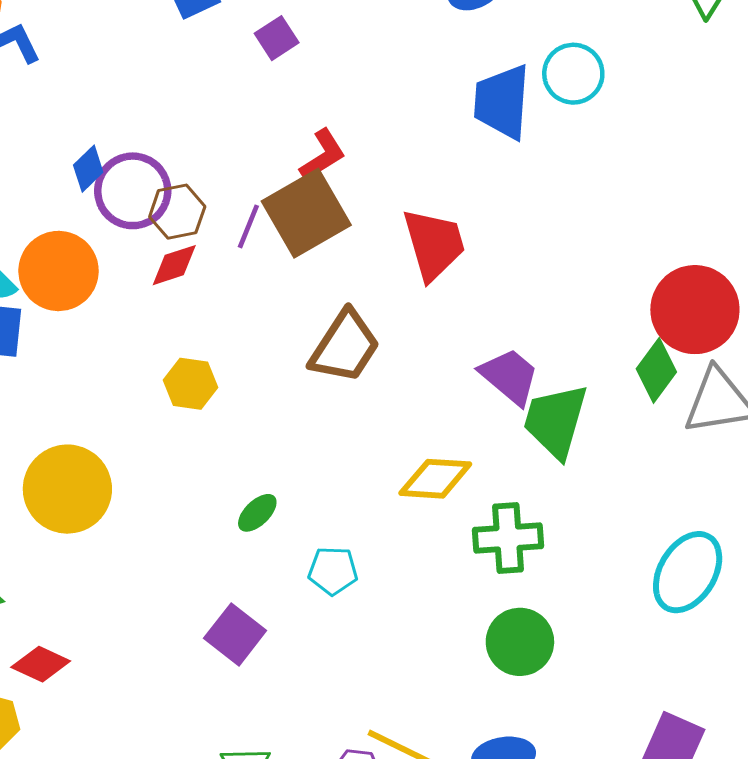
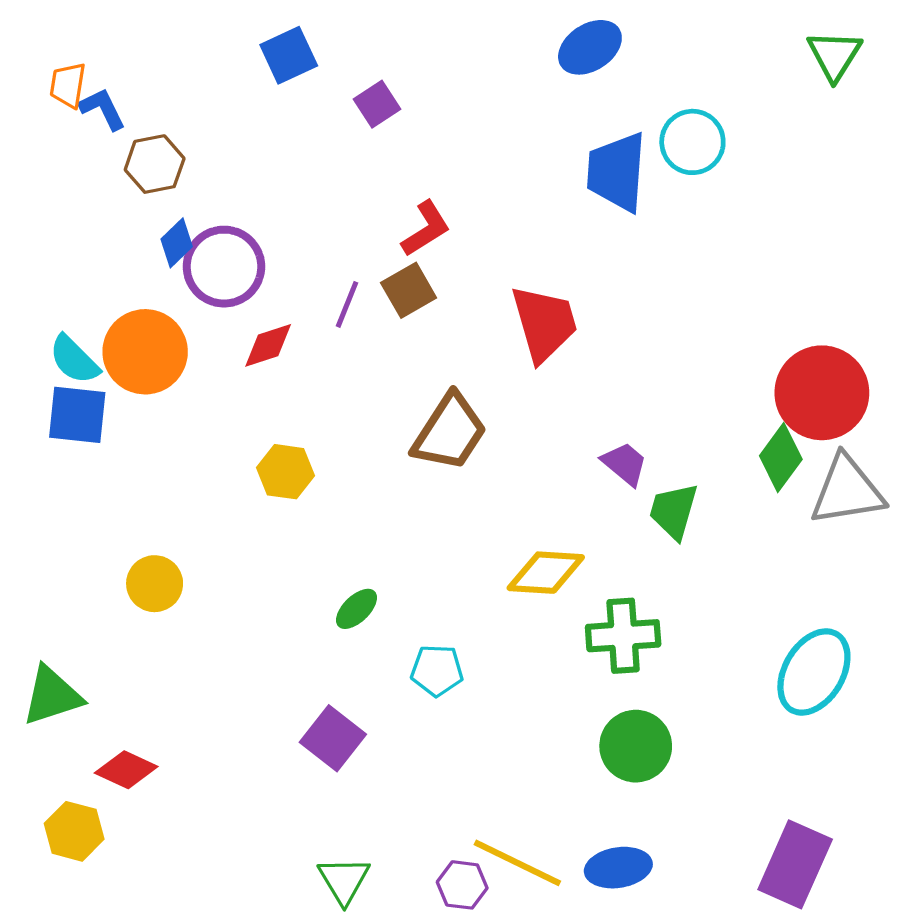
brown hexagon: (177, 212) -> (155, 164), moved
brown square: (306, 213) -> (409, 290), size x0.6
purple trapezoid: (510, 376) -> (625, 464), size x0.7
green trapezoid: (556, 421) -> (674, 511), size x0.7
yellow circle: (67, 489) -> (155, 584), size x0.6

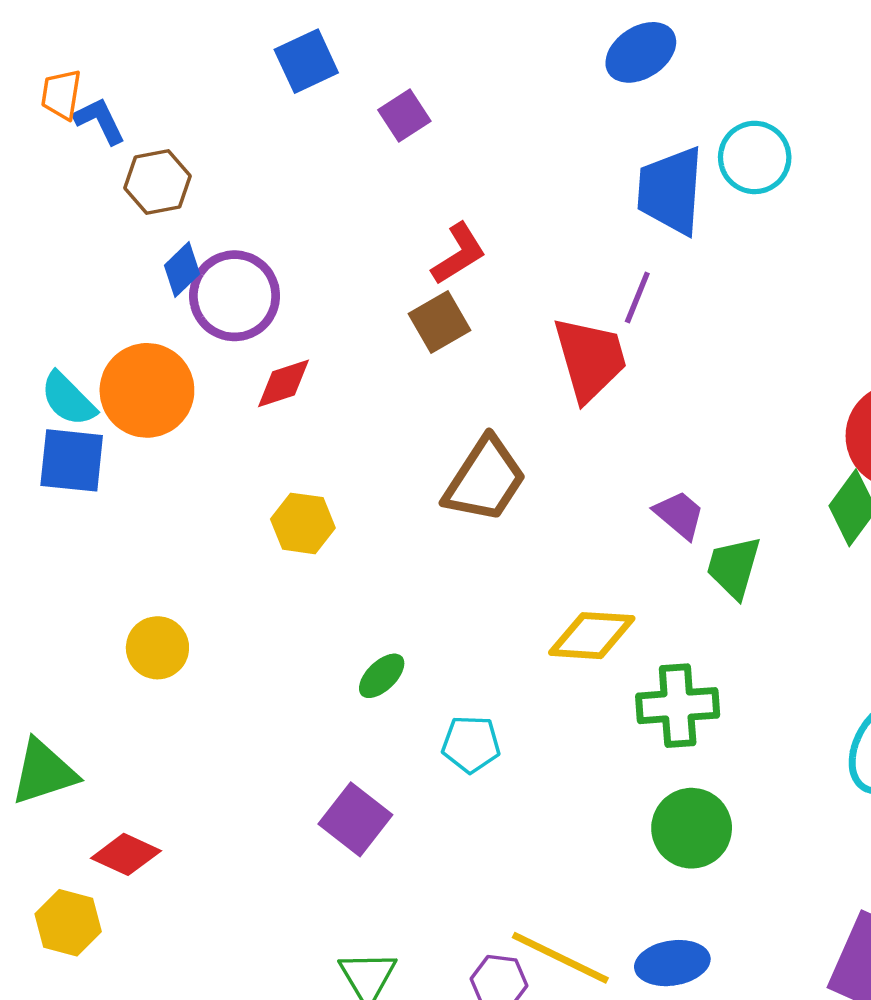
purple line: (347, 304) -> (637, 298), moved

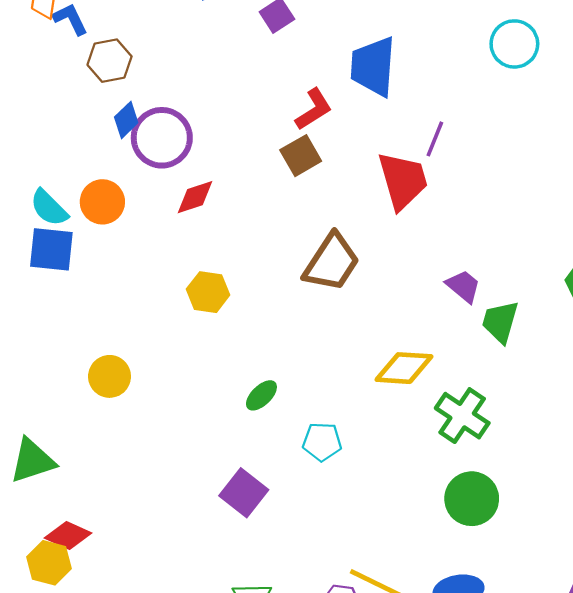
blue trapezoid: (671, 191) -> (373, 67), moved
orange circle: (147, 390) -> (102, 202), size x0.7
green cross: (678, 706) -> (462, 416), turned 38
red diamond: (126, 854) -> (68, 536), moved

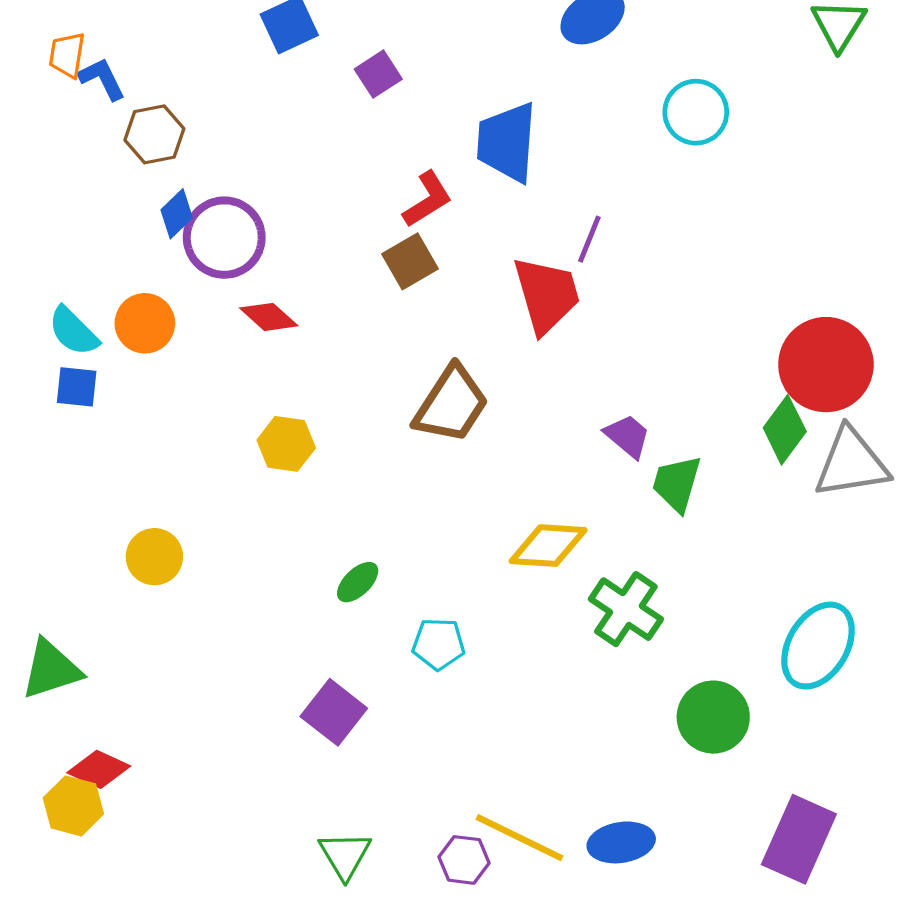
red diamond: (195, 197) -> (269, 317), turned 60
blue square: (51, 249) -> (77, 387), size x0.7
green circle: (472, 499) -> (713, 717), moved

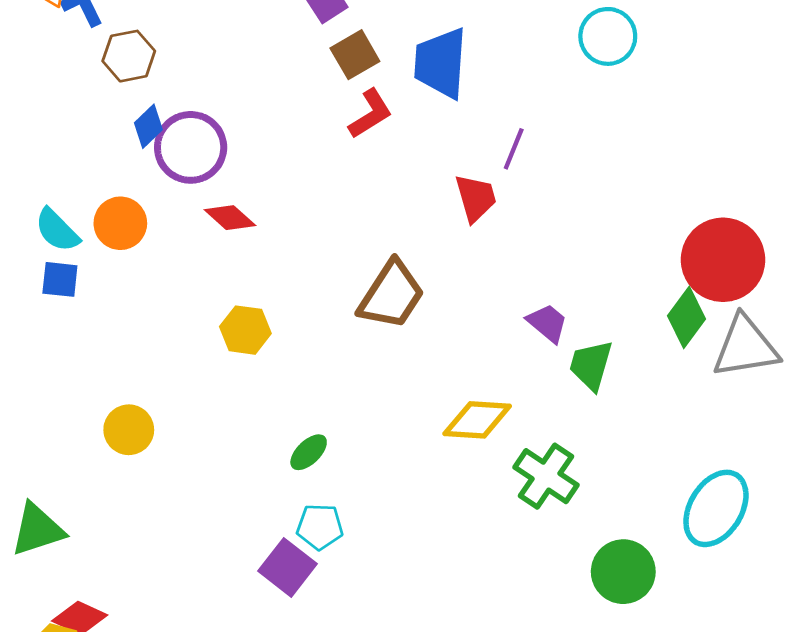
brown square: (410, 261) -> (355, 55), moved
red trapezoid: (547, 295) -> (476, 198), size x0.7
cyan pentagon: (439, 644) -> (320, 527), moved

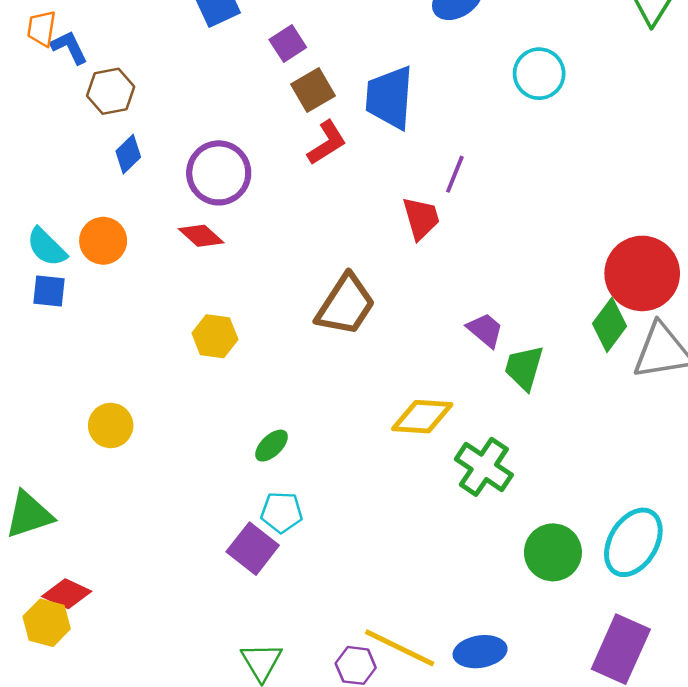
purple circle: (191, 147) -> (219, 173), moved
cyan ellipse: (716, 508) -> (633, 542), moved

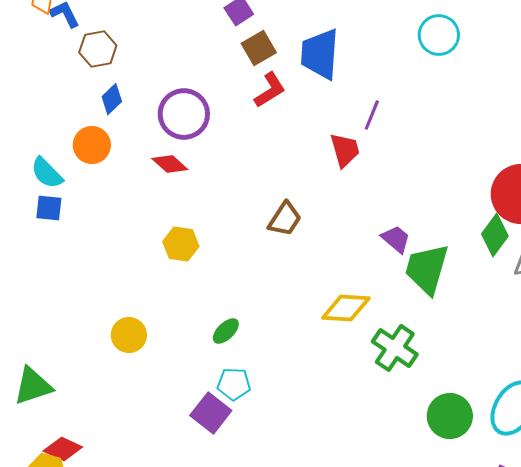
orange circle: (103, 241) -> (92, 145), moved
brown trapezoid: (346, 305) -> (285, 219), size x0.7
green trapezoid: (524, 368) -> (427, 269), size x1.4
yellow circle: (111, 425) -> (129, 335), moved

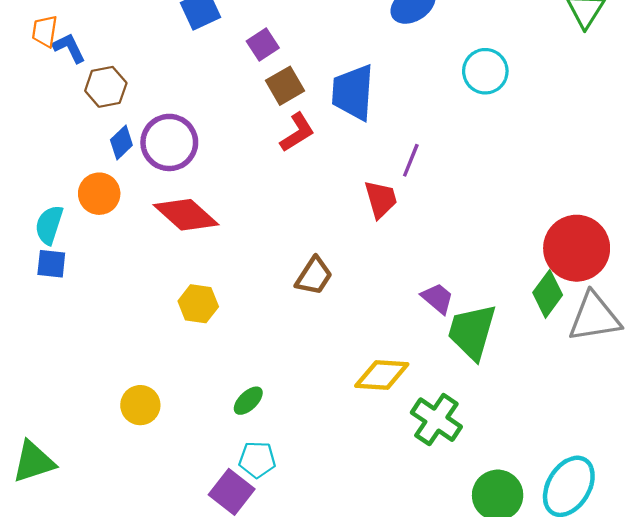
purple circle: (184, 114) -> (169, 142), moved
red diamond: (170, 164) -> (186, 215), size x1.6
cyan semicircle: (47, 173) -> (49, 225), turned 63

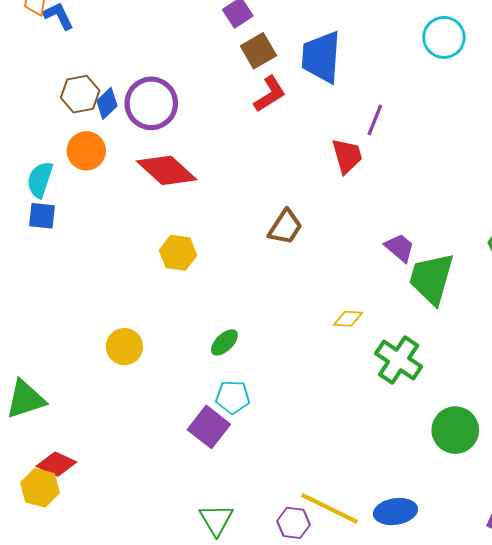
brown hexagon: (106, 87) -> (80, 94), moved
yellow diamond: (382, 375) -> (348, 319), size x0.6

